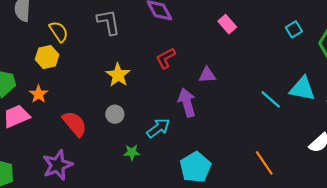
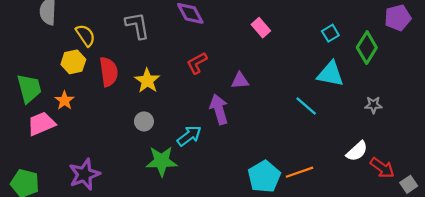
cyan triangle: (302, 89) -> (330, 74), moved
red semicircle: (75, 124) -> (109, 72), moved, turned 32
green star: (132, 152) -> (162, 161), size x1.8
orange line: (264, 163) -> (300, 172), turned -75
cyan pentagon: (195, 167) -> (264, 177), moved

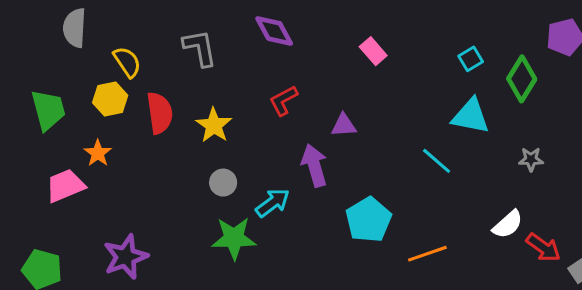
green trapezoid: (29, 88) -> (48, 110), moved
gray circle: (144, 121) -> (223, 183), moved
cyan pentagon: (264, 177) -> (369, 220), moved

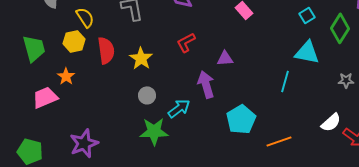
cyan line: (437, 161) -> (285, 81), turned 65

